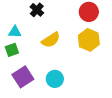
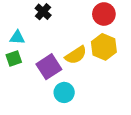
yellow semicircle: (51, 40) -> (76, 55), moved
purple square: (23, 77) -> (49, 67), moved

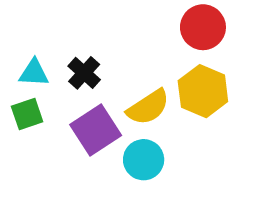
black cross: (43, 12) -> (84, 73), moved
cyan circle: (64, 92) -> (144, 160), moved

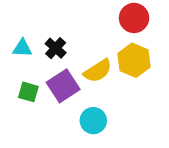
green square: (27, 114) -> (28, 92), moved, turned 35
cyan circle: (144, 160) -> (93, 121), moved

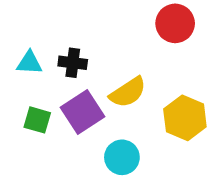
black cross: (56, 48) -> (73, 63), turned -35
yellow hexagon: (134, 60) -> (185, 118), moved

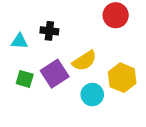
black cross: (73, 63) -> (49, 31), moved
cyan circle: (122, 157) -> (92, 95), moved

